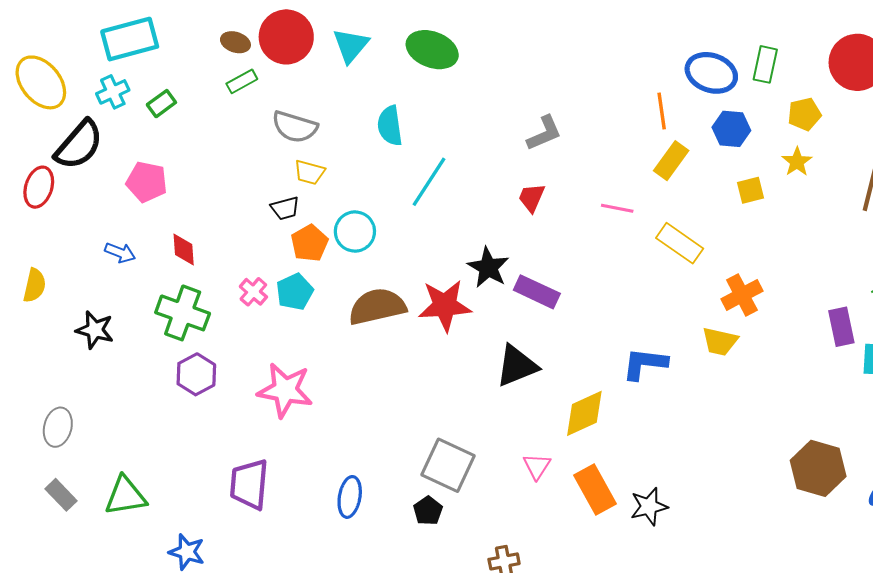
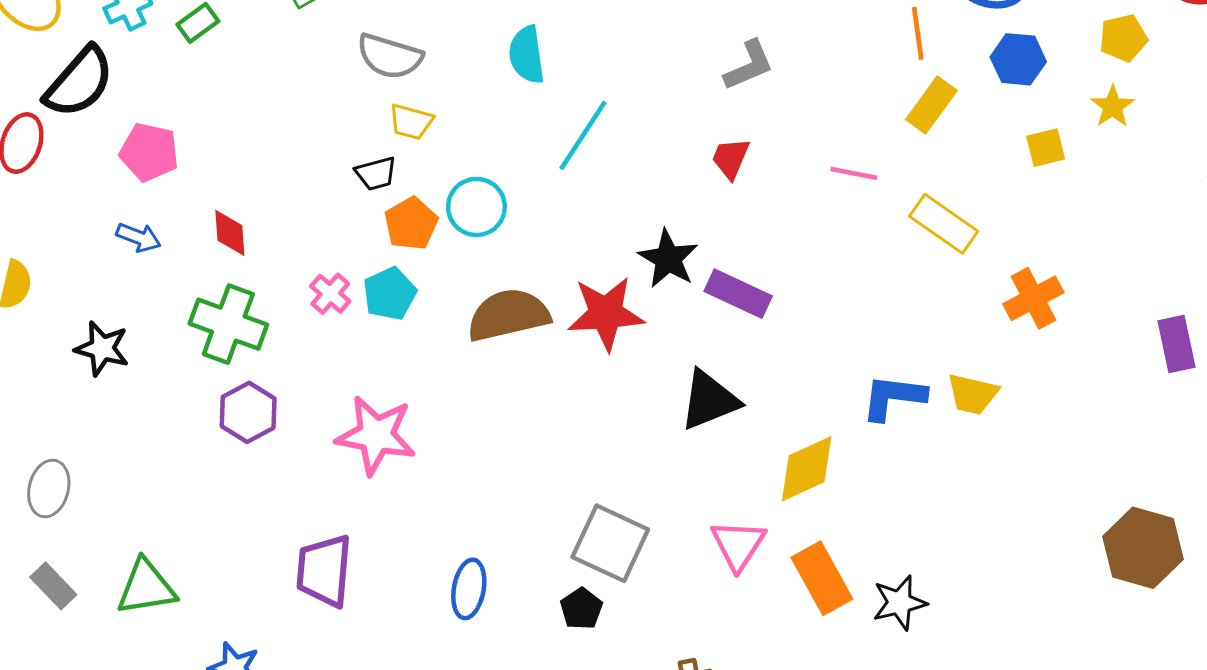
pink pentagon: (147, 182) -> (149, 152), moved
yellow trapezoid: (720, 341) -> (973, 394), moved
pink triangle: (537, 466) -> (738, 545), size x1.4

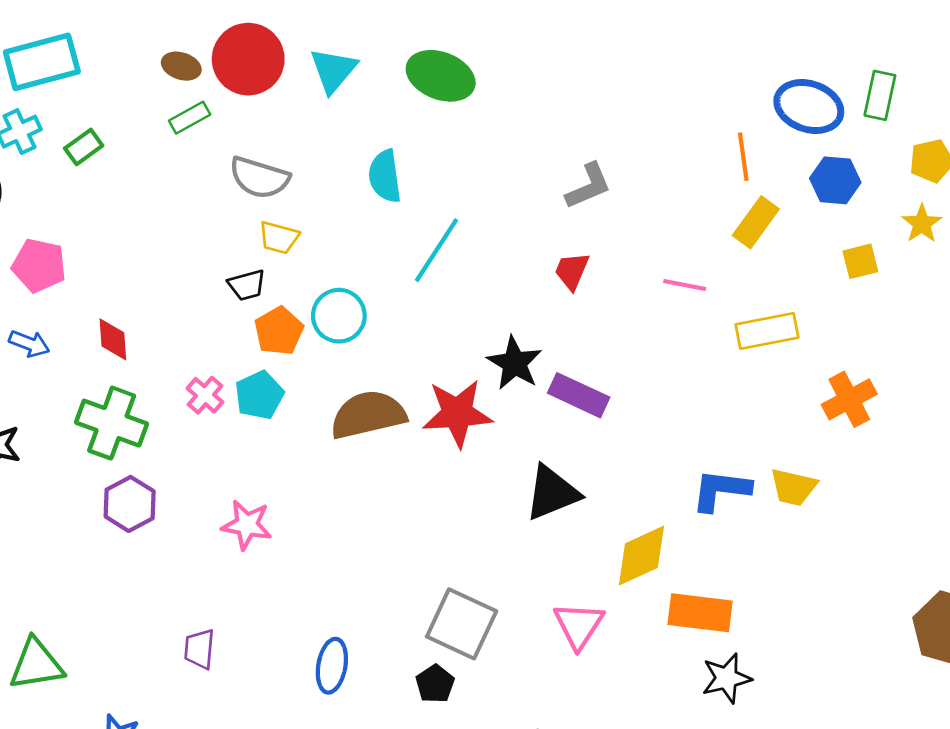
yellow rectangle: (944, 224) -> (767, 331), turned -46
pink star: (376, 435) -> (247, 525), size x0.7
purple trapezoid: (324, 571) -> (199, 649), size x0.6
orange rectangle: (822, 578) -> (700, 613), moved, turned -54

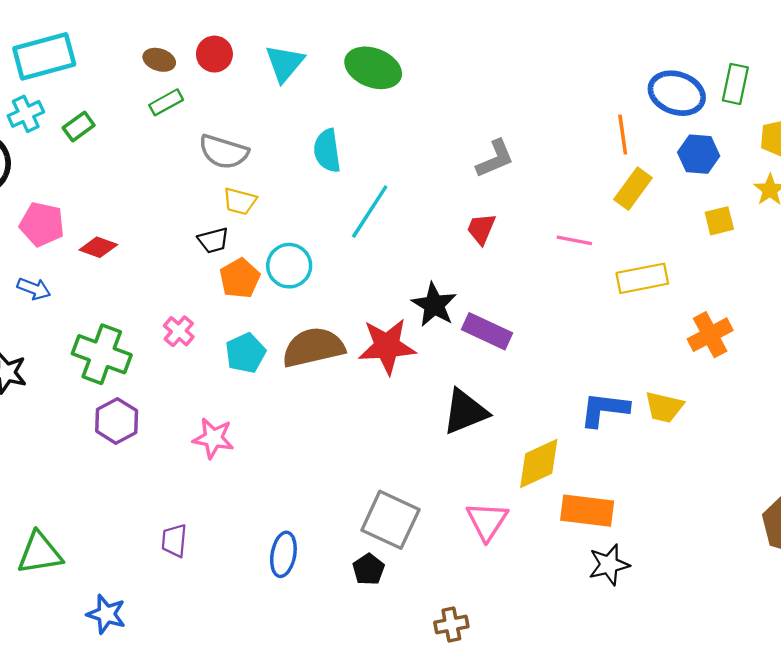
red circle: (248, 59) -> (214, 54), size x0.6
red diamond: (113, 339) -> (98, 247), moved, turned -66
cyan pentagon: (259, 395) -> (245, 353), moved

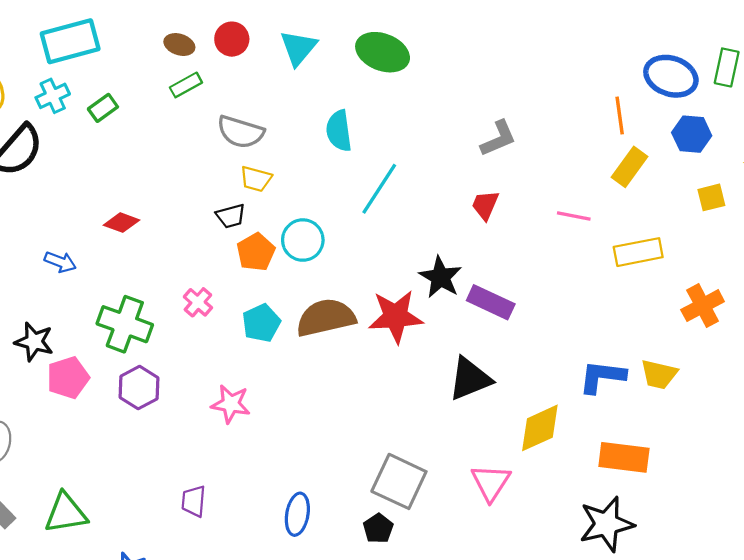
pink pentagon: (42, 224) -> (68, 378), moved, turned -30
orange rectangle: (587, 511) -> (624, 457), moved
black star: (609, 565) -> (606, 524), size x1.4

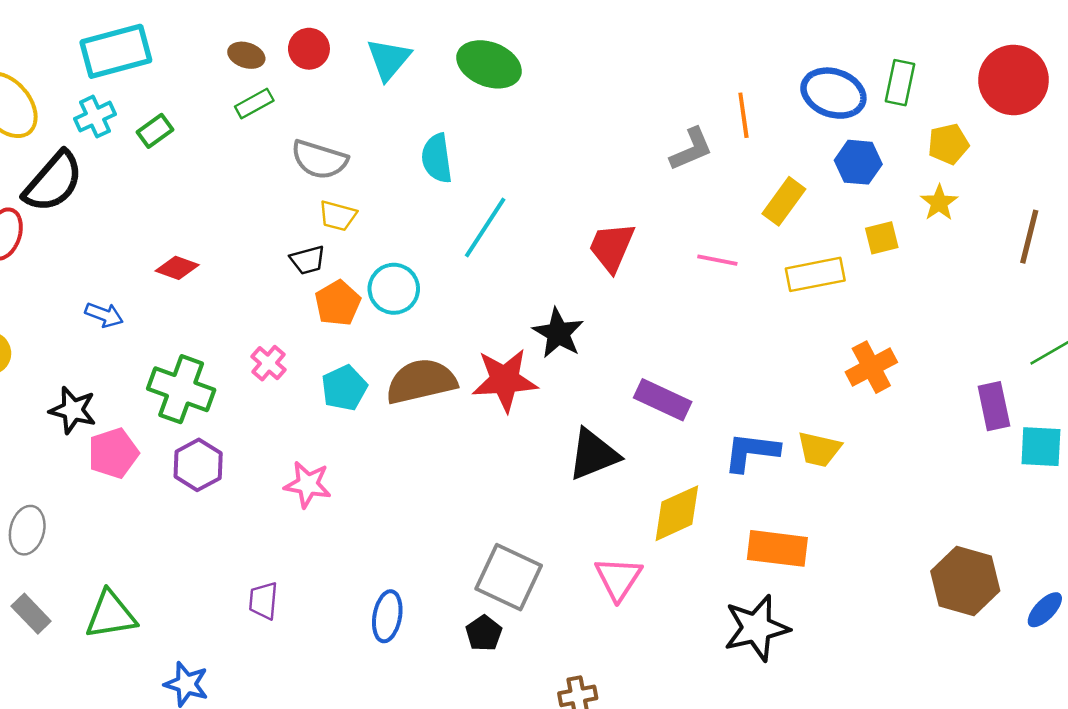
orange line: (620, 116) -> (743, 115), moved
gray L-shape: (498, 138) -> (691, 149), moved
red trapezoid: (485, 205) -> (612, 247), size x1.4
yellow rectangle: (638, 252) -> (815, 274), moved
purple rectangle: (491, 302) -> (663, 400), moved

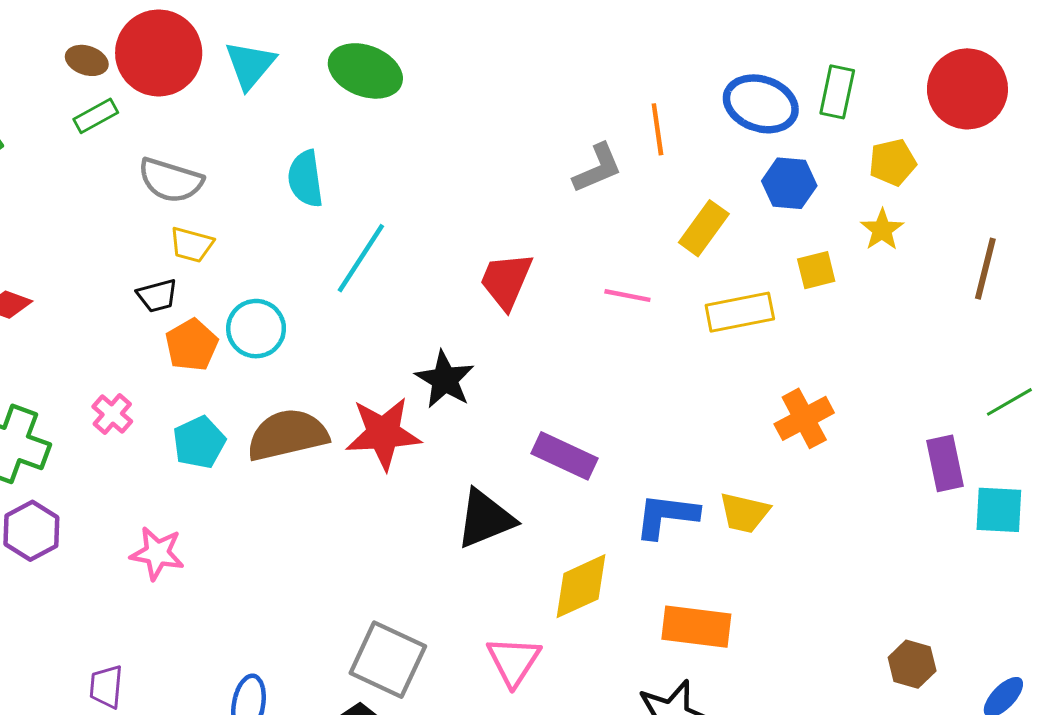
red circle: (309, 49) -> (159, 53), size x1.8
brown hexagon: (965, 581) -> (912, 664), size x0.6

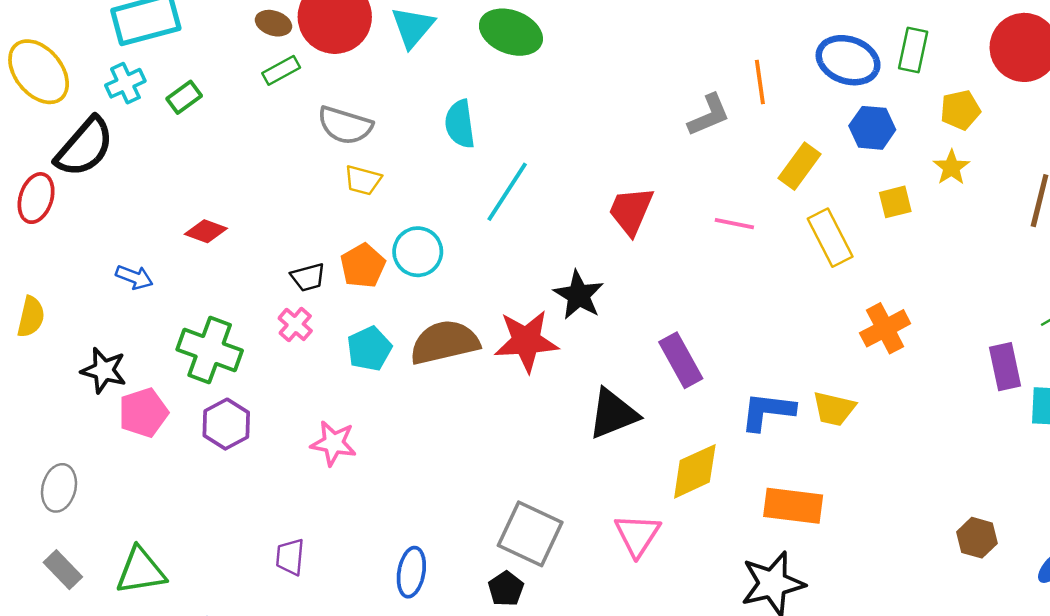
black trapezoid: (157, 296) -> (308, 277), moved
yellow rectangle: (740, 312) -> (830, 238), turned 74
purple rectangle: (565, 456) -> (681, 360), turned 36

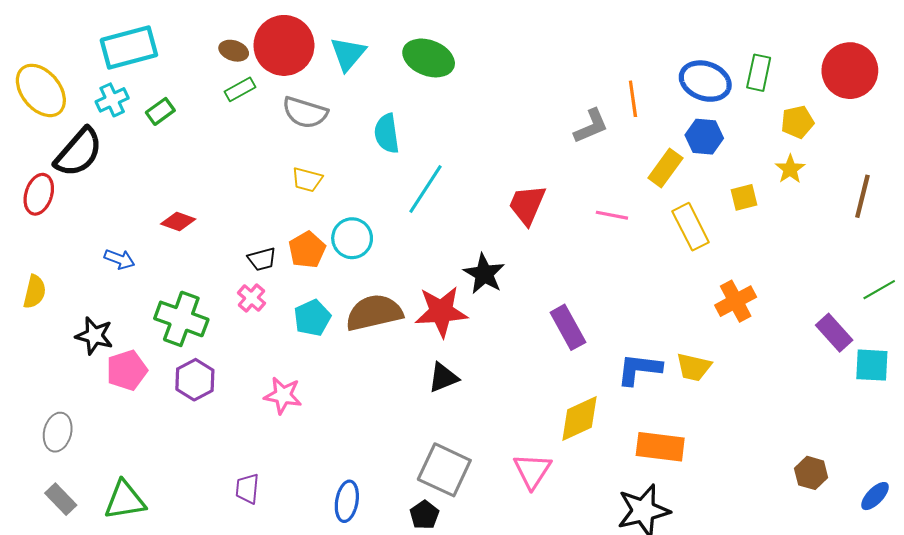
gray semicircle: (345, 125) -> (305, 112), moved
blue hexagon: (872, 128) -> (704, 137), moved
purple rectangle: (1005, 367) -> (834, 333), turned -30
black triangle: (613, 414) -> (443, 378), moved, size x0.7

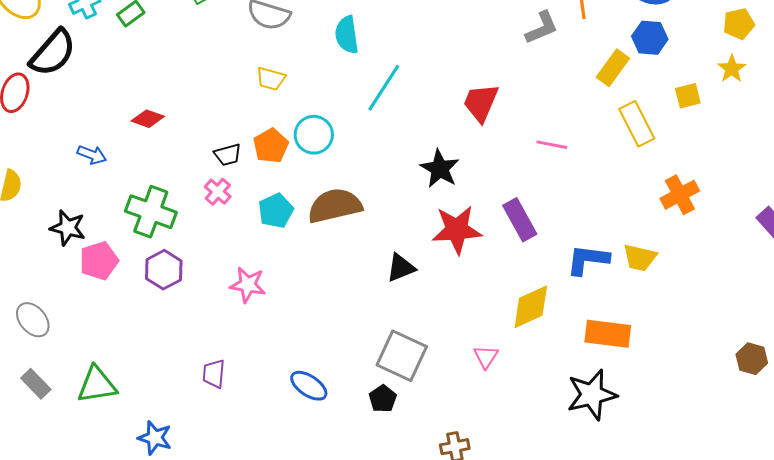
pink line: (612, 215) -> (552, 145), moved
red star: (441, 312) -> (457, 230), moved
gray ellipse: (58, 432) -> (33, 320), turned -54
pink triangle: (532, 471) -> (486, 357), size x0.7
blue ellipse: (347, 501) -> (309, 386), turned -66

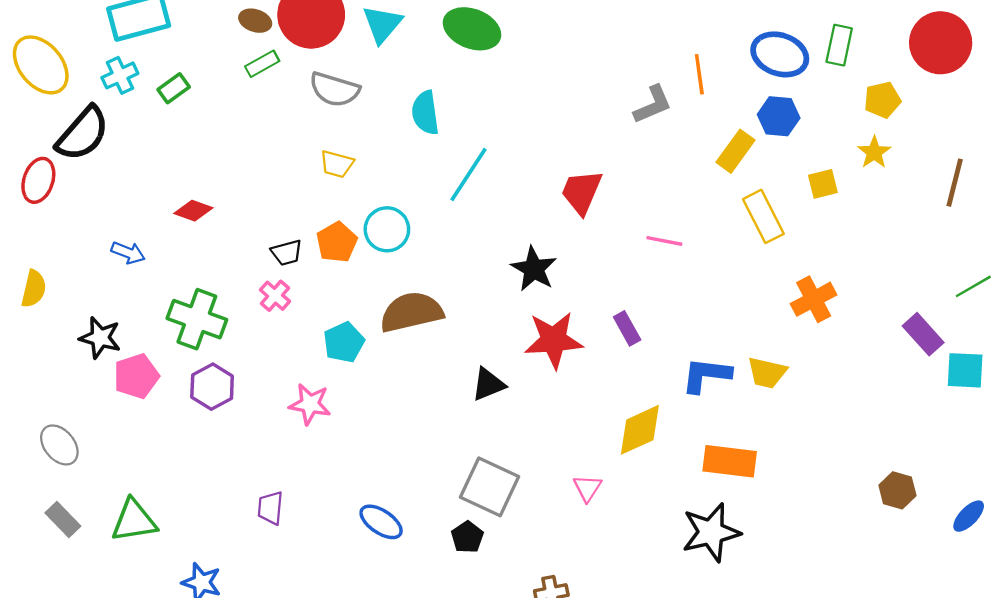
cyan pentagon: (276, 211) -> (344, 342), moved
purple rectangle: (520, 220) -> (627, 328), size x0.7

